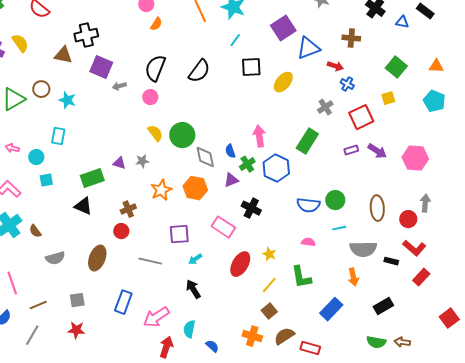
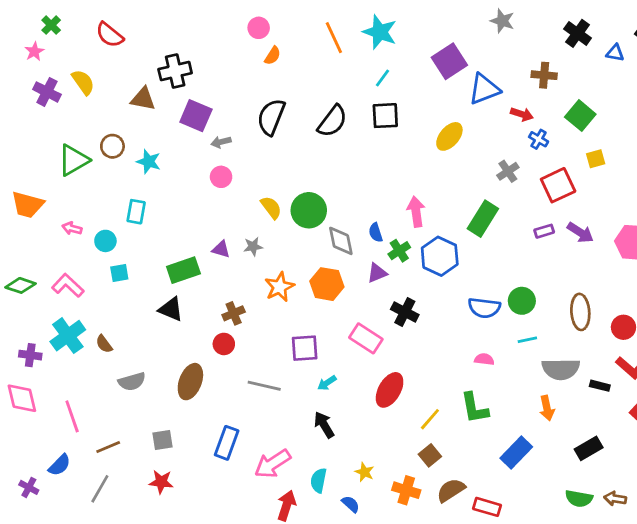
black square: (251, 67) -> (385, 116), moved
green square: (396, 67) -> (580, 116), moved
pink circle: (150, 97) -> (221, 177), moved
yellow star: (269, 254) -> (364, 472), moved

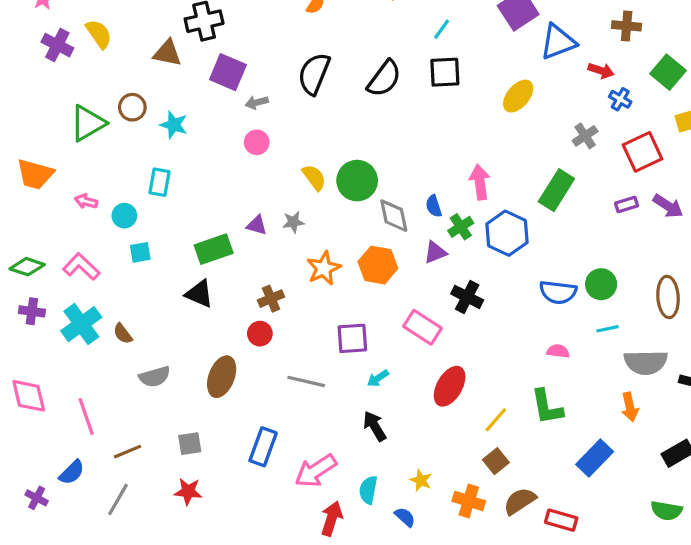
purple cross: (30, 355) -> (32, 311), moved

